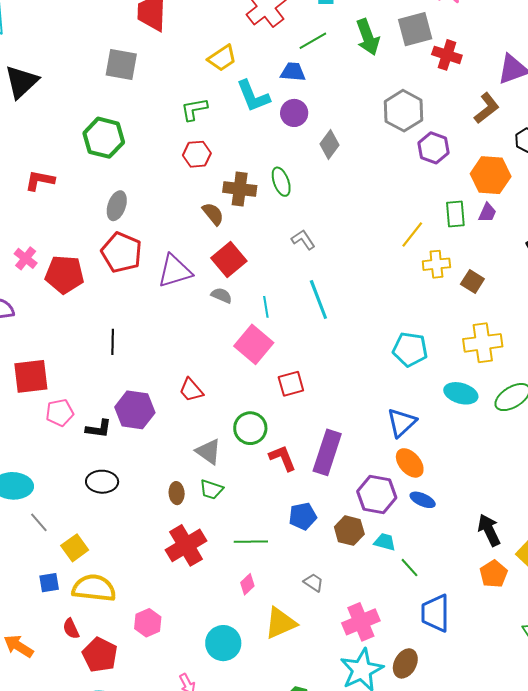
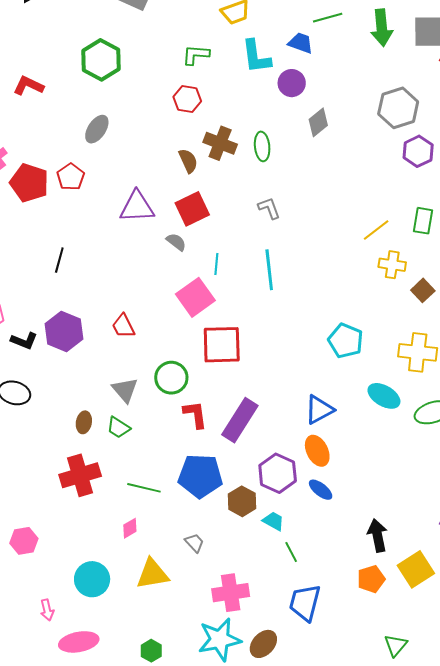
red pentagon: (122, 252) -> (71, 177), moved, size x0.7
red square: (291, 384) -> (222, 345), size x1.6
blue pentagon: (303, 516) -> (200, 476), size x1.6

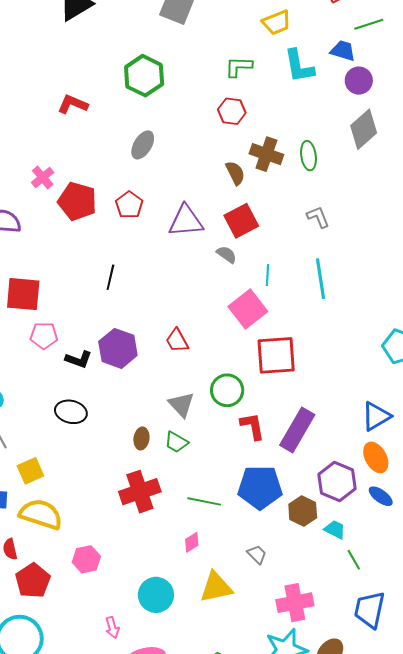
purple circle: (292, 83) -> (359, 81), moved
gray diamond: (318, 122) -> (364, 129), size x1.4
red pentagon: (71, 177) -> (129, 205), moved

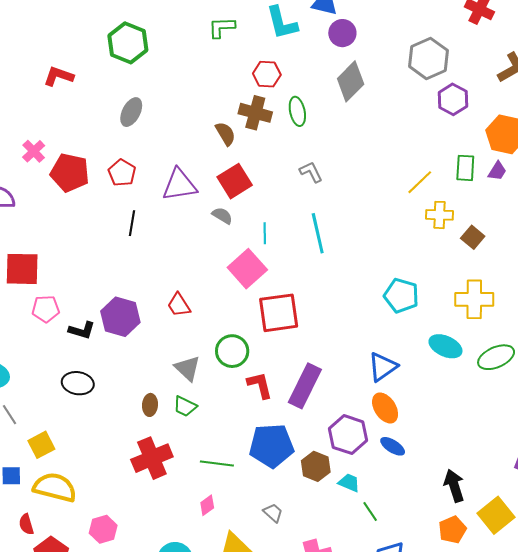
red hexagon: (232, 111) -> (267, 74), moved
black line: (110, 277) -> (132, 223), moved

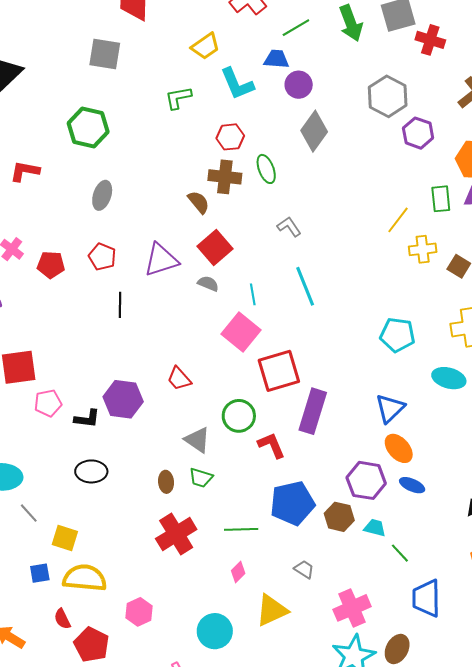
red pentagon: (70, 173) -> (51, 265), size x0.7
purple rectangle: (305, 386) -> (313, 411), moved
yellow square: (41, 445) -> (65, 538), turned -36

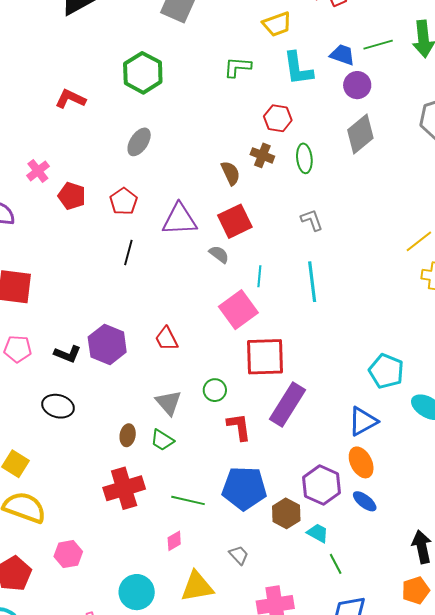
green line: (296, 28) -> (378, 45), moved
brown cross: (225, 177) -> (262, 155), size x0.7
cyan pentagon: (397, 335) -> (386, 371), moved
pink pentagon: (48, 403) -> (18, 349), moved
green circle: (239, 416) -> (215, 390), size x0.7

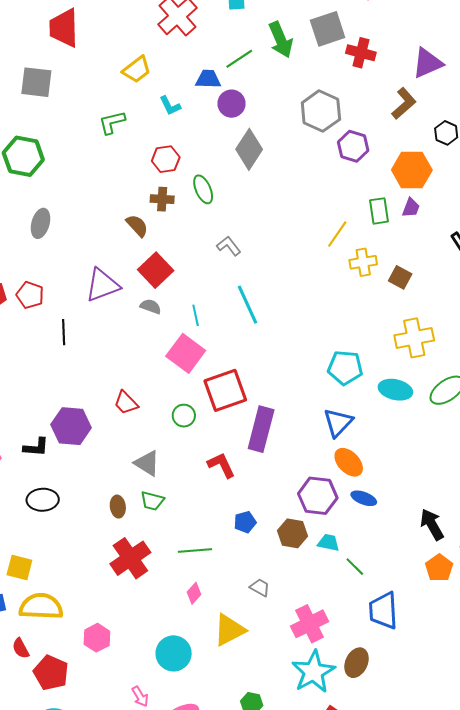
cyan L-shape: (298, 69) -> (170, 106), size x0.6
red pentagon: (124, 201) -> (30, 295), moved
green circle: (215, 390) -> (184, 416), moved
blue pentagon: (244, 488) -> (245, 522), size x0.5

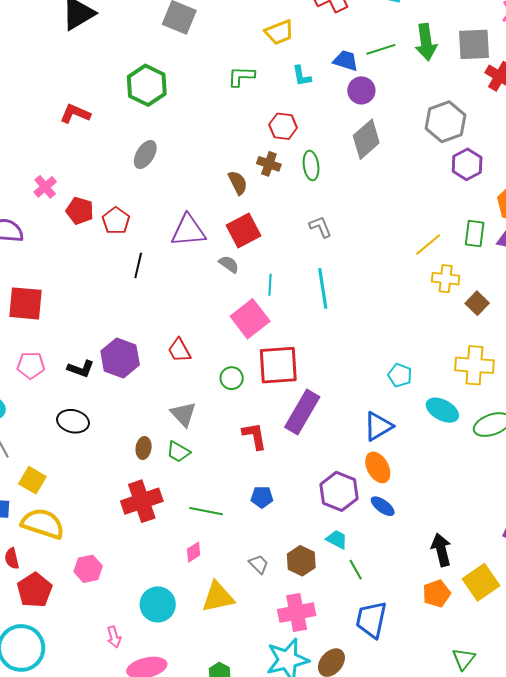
cyan pentagon: (345, 368) -> (400, 375), size x0.7
brown hexagon: (293, 533) -> (301, 561), moved

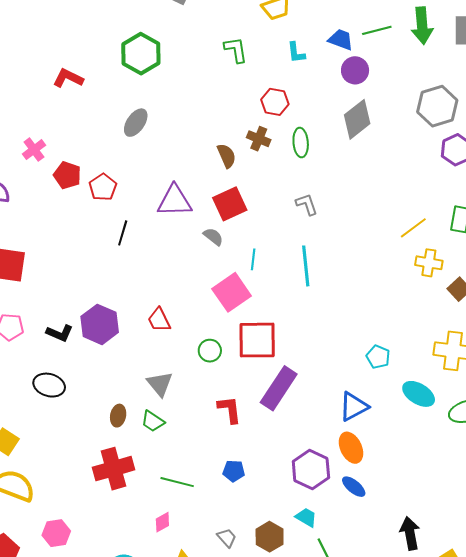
green L-shape: (241, 76) -> (236, 50), turned 76

